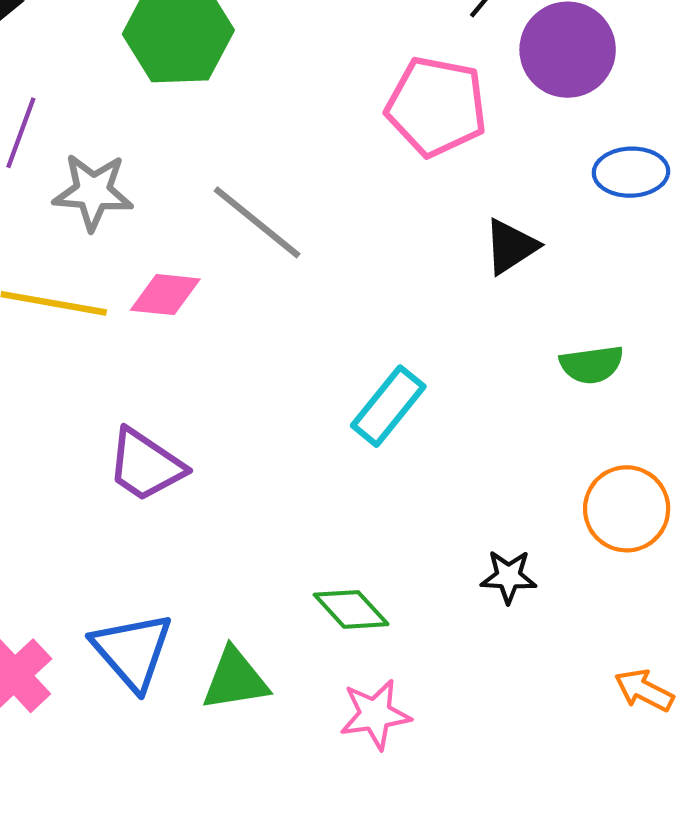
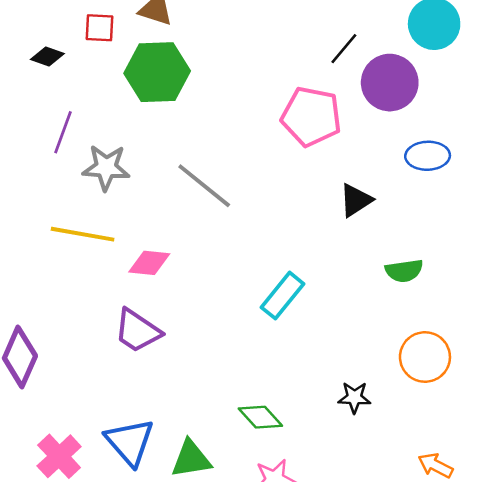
pink diamond: (165, 295) -> (149, 263), moved

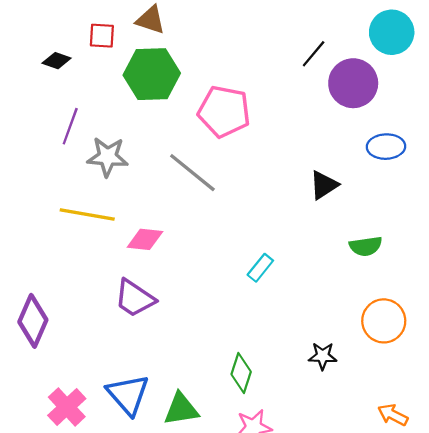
pink pentagon: (311, 117) -> (224, 111), moved
cyan rectangle: (283, 296) -> (260, 268), size x0.7
green diamond: (260, 417) -> (241, 373), turned 60

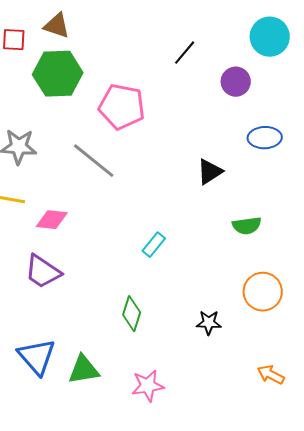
black line: (314, 54) -> (185, 53), moved
purple circle: (353, 83) -> (236, 82), size x0.7
green diamond: (241, 373) -> (132, 314), moved

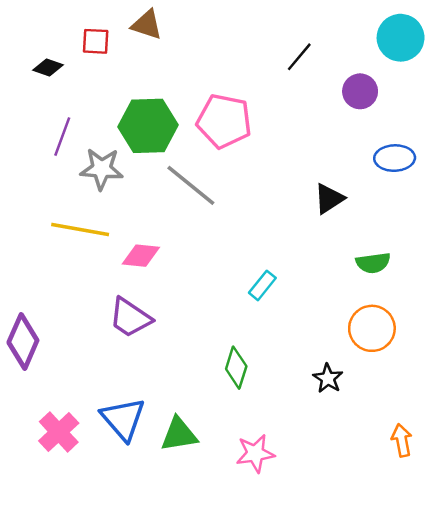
green hexagon: (58, 74) -> (148, 126), moved
orange circle: (263, 292) -> (372, 328), moved
black star: (209, 323) -> (328, 378), turned 30
orange arrow: (271, 375) -> (402, 440), turned 52

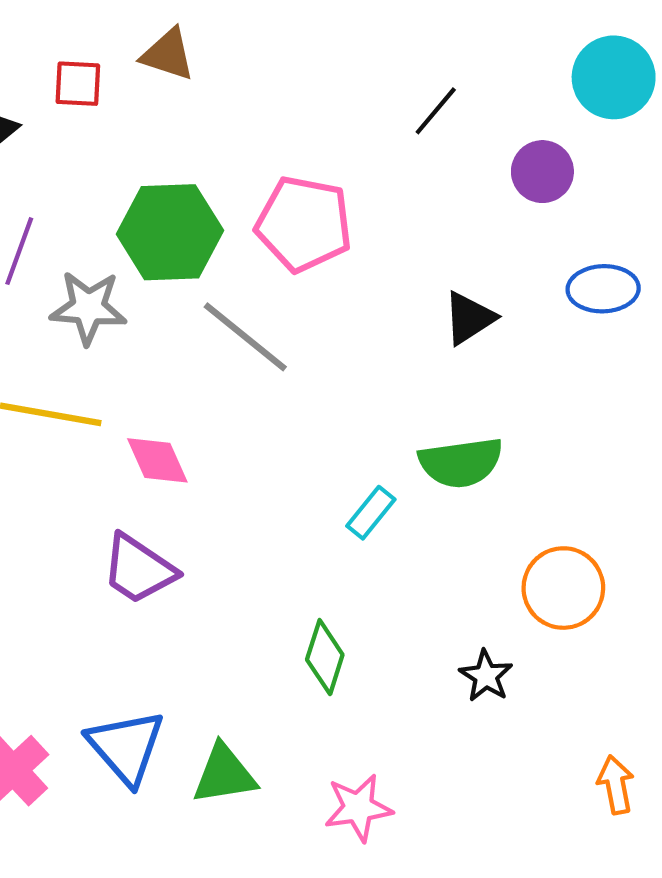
black triangle: (329, 199) -> (469, 318), moved
pink diamond: (141, 256) -> (157, 460), turned 60
green semicircle: (373, 263) -> (461, 462), moved, size x1.4

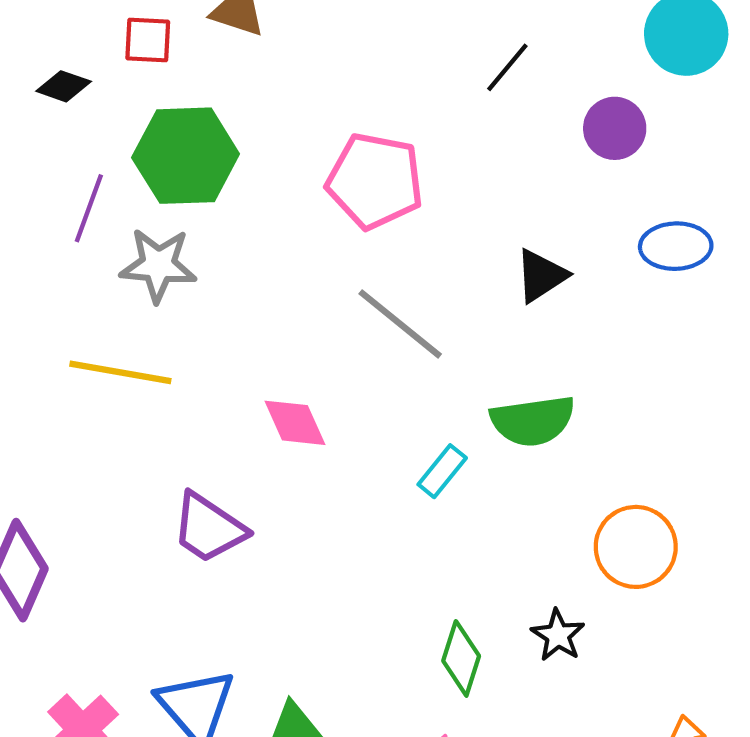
green hexagon: (170, 232) -> (186, 156), moved
gray line: (245, 337) -> (400, 324), moved
pink diamond: (157, 460) -> (295, 423), moved
green diamond: (325, 657) -> (461, 658), moved

